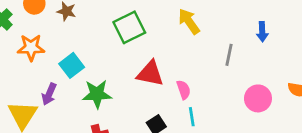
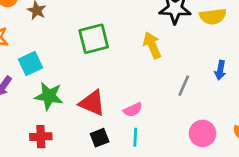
red triangle: (150, 74) -> (92, 103), moved
pink semicircle: (184, 90) -> (133, 110), turned 72

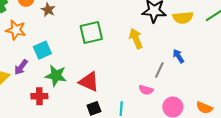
blue arrow: (220, 70) -> (178, 56), moved, turned 136
pink semicircle: (133, 110) -> (146, 90), moved, turned 40
red cross: (41, 137) -> (39, 96), moved

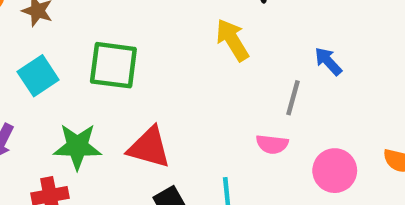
green square: (91, 33) -> (113, 65), moved, turned 30
cyan square: (42, 50) -> (38, 76), moved

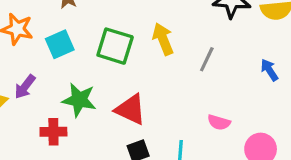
yellow arrow: (232, 40) -> (163, 39), moved
gray line: (293, 98) -> (207, 59), moved

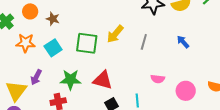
yellow arrow: (163, 39) -> (115, 34), turned -108

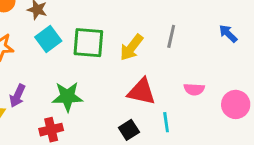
yellow arrow: (115, 34) -> (132, 47), moved
cyan square: (53, 48) -> (48, 39), moved
red triangle: (103, 80) -> (142, 92), moved

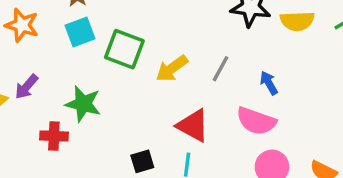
blue arrow: (228, 34) -> (269, 83), moved
pink semicircle: (194, 89) -> (256, 121), moved, size x1.6
red triangle: (142, 92) -> (193, 125), moved

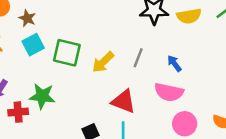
red cross: (54, 136) -> (18, 112), moved

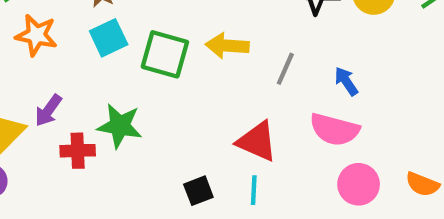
yellow arrow: (103, 62) -> (227, 46), moved, turned 45

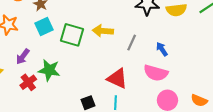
purple arrow: (48, 110) -> (23, 57), moved
red cross: (78, 151) -> (28, 82), turned -35

